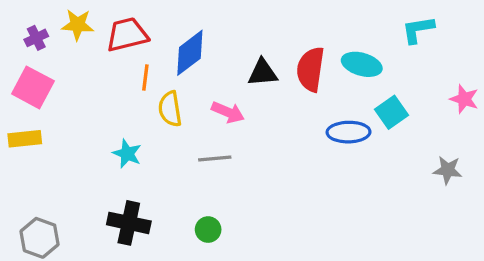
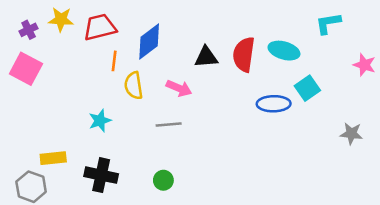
pink star: (464, 99) -> (364, 65), moved
yellow rectangle: (25, 139) -> (53, 158), moved
cyan star: (127, 154) -> (100, 121), turned 30

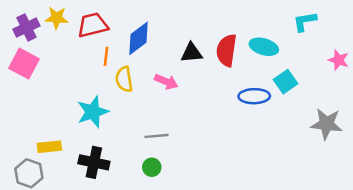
purple cross: (29, 30) -> (26, 27), size x1.5
cyan star: (100, 121) -> (93, 112), size x1.5
gray line: (169, 124) -> (157, 136), moved
gray star: (351, 134) -> (326, 124), size x1.5

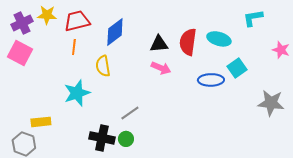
orange line: (106, 56) -> (74, 47), moved
pink arrow: (166, 82) -> (161, 68), moved
gray line: (157, 136) -> (130, 113), turned -30
black cross: (94, 162) -> (102, 138), moved

